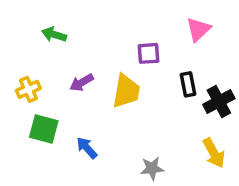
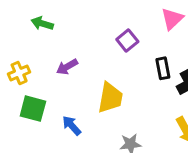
purple square: (149, 53) -> (127, 40), turned -35
yellow trapezoid: (126, 91) -> (110, 98), moved

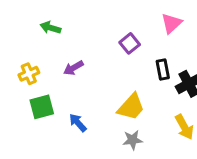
yellow trapezoid: (110, 98) -> (131, 107), moved, turned 32
green square: (33, 109) -> (42, 107), turned -30

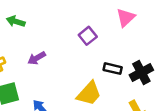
black rectangle: (163, 69) -> (113, 69), moved, turned -66

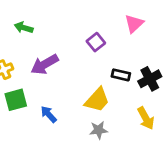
purple arrow: (37, 58) -> (45, 64), size x1.5

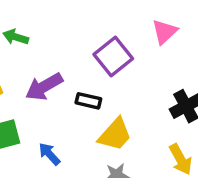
purple square: (96, 42) -> (113, 56), size x1.5
black rectangle: (121, 75) -> (88, 101), moved

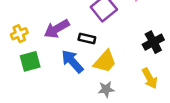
blue arrow: (49, 154) -> (72, 61), moved, size x1.5

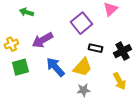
black rectangle: (87, 38) -> (95, 48), moved

